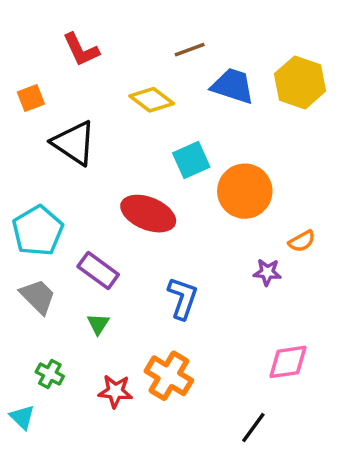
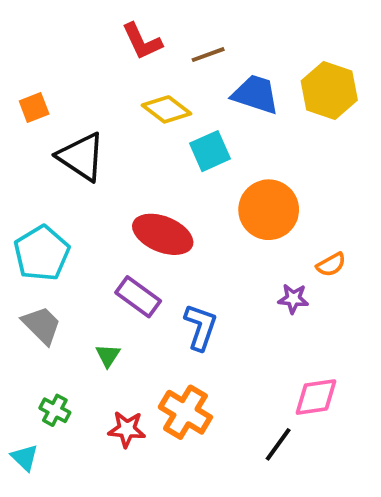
red L-shape: (81, 50) -> (142, 41), moved
cyan square: (191, 160) -> (210, 151), moved
purple rectangle: (98, 270) -> (138, 297), moved
black line: (253, 428) -> (278, 444), moved

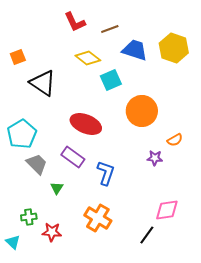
gray trapezoid: (42, 325) -> (37, 164), moved
green cross: (55, 410) -> (29, 217), turned -35
red star: (127, 429) -> (52, 232), moved

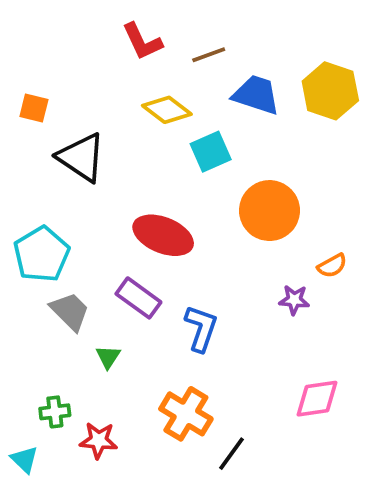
orange square: (18, 57) -> (34, 108), turned 35
black line: (147, 235) -> (232, 454), moved

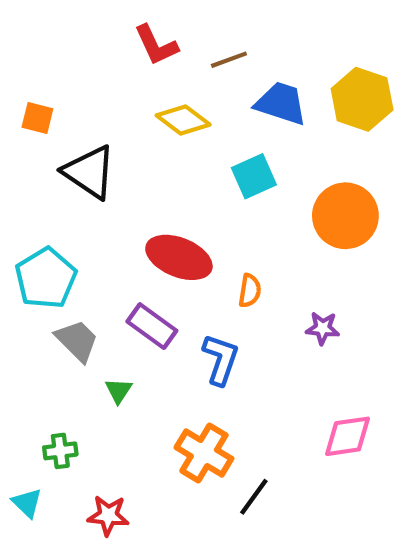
cyan square: (211, 152) -> (254, 176), moved
orange circle: (269, 211) -> (345, 216), moved
orange semicircle: (332, 266) -> (250, 291), moved, turned -52
red star: (99, 440) -> (108, 515), moved

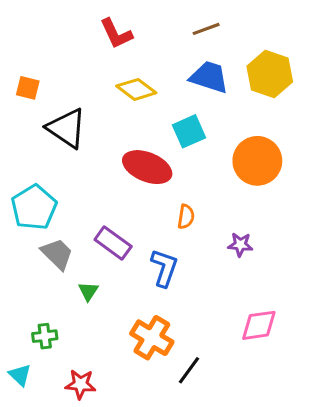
brown line: (229, 60) -> (206, 29), moved
red ellipse: (179, 257) -> (147, 167), moved

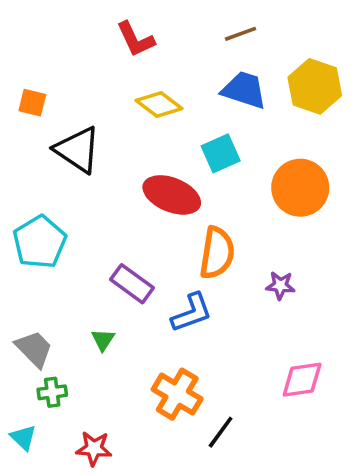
orange semicircle: (186, 217) -> (217, 253), size x1.8
gray trapezoid: (57, 254) -> (34, 349), moved
blue L-shape: (164, 268) -> (192, 313), turned 51

